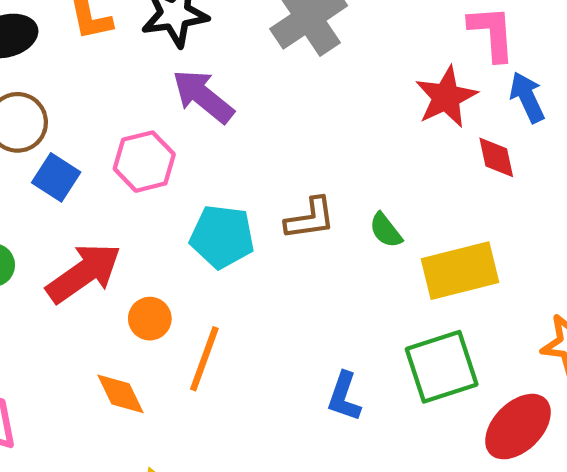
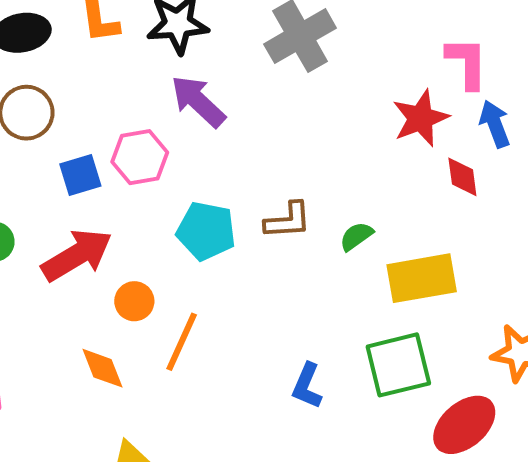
blue square: (56, 177) -> (80, 175), moved, turned 36
green semicircle: (386, 230) -> (356, 236), turned 88

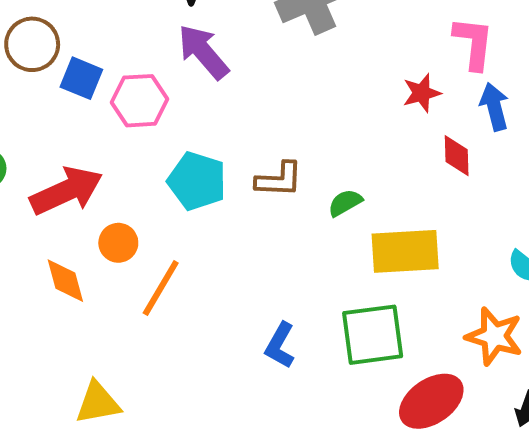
red star: (421, 118) -> (422, 93), size x0.7
blue square: (80, 175) -> (81, 78), moved, turned 33
orange diamond: (102, 368) -> (65, 281), moved

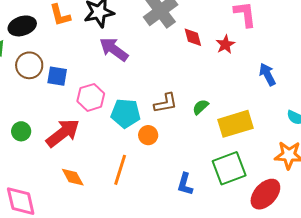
pink hexagon: (140, 101) -> (91, 97), moved
blue arrow: (494, 107) -> (267, 74), moved
red diamond: (457, 156) -> (193, 37), moved
orange circle: (118, 243) -> (148, 135), moved

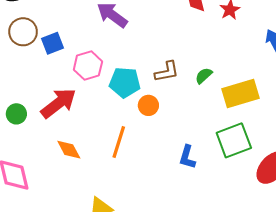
blue square: (57, 76) -> (53, 43), turned -30
green circle: (21, 131) -> (16, 114), moved

